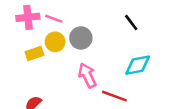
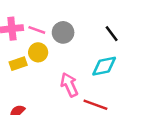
gray circle: (81, 38) -> (63, 32), moved
cyan diamond: (138, 65) -> (104, 66), moved

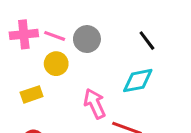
yellow rectangle: (18, 64) -> (32, 94), moved

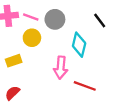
cyan diamond: (138, 81) -> (79, 45), moved, turned -65
pink arrow: (95, 104) -> (61, 68), turned -150

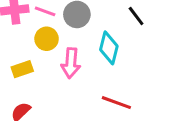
pink arrow: (61, 68) -> (71, 63), moved

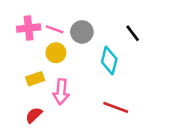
pink arrow: (71, 63) -> (61, 92), moved

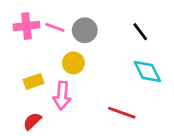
yellow circle: (56, 53) -> (73, 63), moved
cyan diamond: (109, 61) -> (147, 71), moved, turned -40

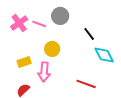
pink cross: (26, 26) -> (19, 23), turned -30
gray circle: (85, 30) -> (60, 16), moved
black line: (140, 32) -> (89, 34), moved

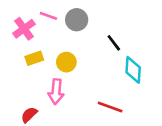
pink line: (39, 24) -> (48, 16), moved
cyan diamond: (104, 55) -> (133, 70), turned 30
yellow rectangle: (24, 62) -> (34, 58), moved

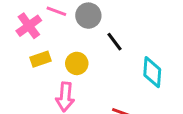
black line: (114, 43) -> (115, 42), moved

